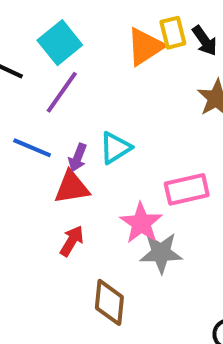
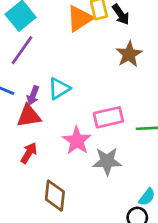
gray star: (161, 253) -> (107, 161), moved

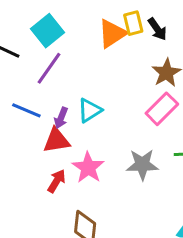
pink rectangle: (108, 117) -> (162, 109), moved, turned -32
pink star: (77, 141) -> (88, 168), moved
gray star: (107, 161) -> (142, 165), moved

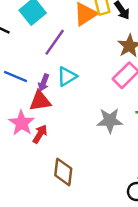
purple line: (49, 68) -> (55, 42), moved
pink star: (88, 168) -> (22, 123), moved

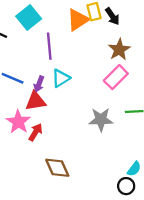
purple line: (55, 42) -> (49, 46), turned -40
brown diamond: (63, 172) -> (57, 168), turned -30

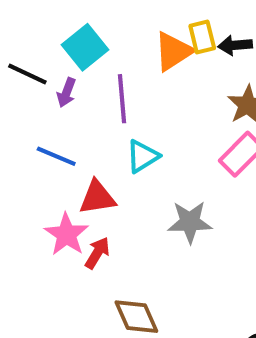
black arrow: (112, 16) -> (235, 45), turned 120
purple arrow: (39, 84) -> (66, 93), moved
gray star: (101, 120) -> (190, 222), moved

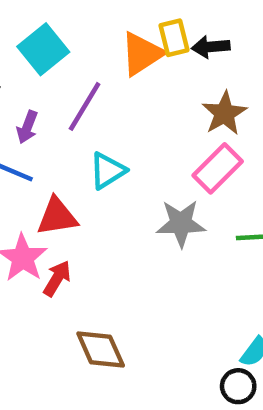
purple arrow: (66, 93) -> (27, 127), moved
purple line: (122, 99) -> (85, 106), turned 36
gray star: (190, 222) -> (181, 223), moved

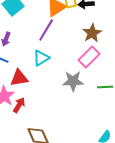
purple line: (85, 106) -> (46, 30), moved

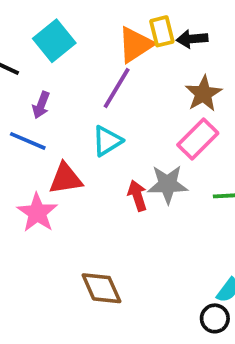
red arrow: (19, 105) -> (137, 196), moved, turned -49

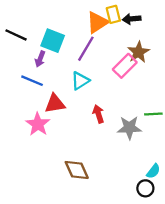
cyan square: (54, 41) -> (53, 41), moved, turned -30
pink rectangle: (198, 139) -> (125, 66), moved
gray star: (168, 184) -> (129, 128), moved

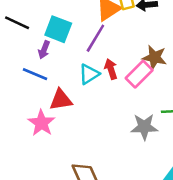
brown star: (139, 52) -> (155, 57), moved, turned -30
pink rectangle: (125, 66) -> (139, 74), moved
red arrow: (98, 114) -> (111, 69), moved

